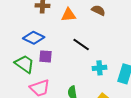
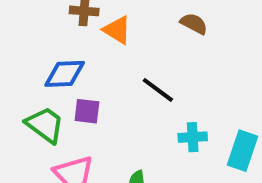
orange triangle: (69, 15) -> (117, 30), moved, turned 35
blue diamond: (34, 38) -> (65, 74), turned -30

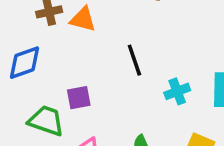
blue diamond: (65, 74) -> (24, 63), moved
black line: (158, 90) -> (134, 60), turned 52

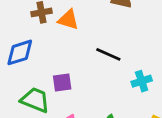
black line: (134, 60) -> (108, 54), turned -50

